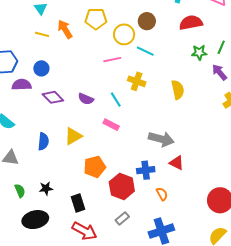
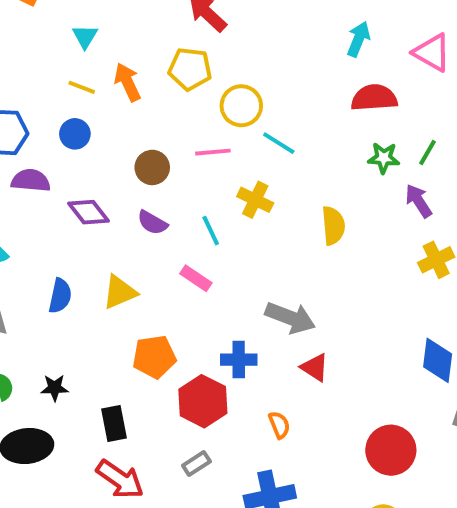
brown circle: (147, 21) -> (152, 167), moved
blue circle: (41, 68) -> (75, 134), moved
blue cross: (146, 170) -> (239, 360), moved

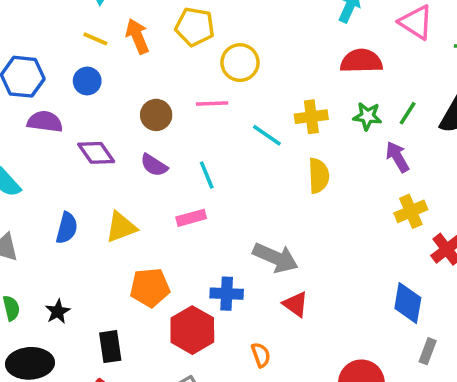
cyan line: (279, 143) -> (267, 135), moved
yellow cross: (255, 200) -> (311, 117), moved, turned -36
pink rectangle: (196, 278) -> (191, 218), turned -52
black star: (55, 388) -> (58, 312), turned -30

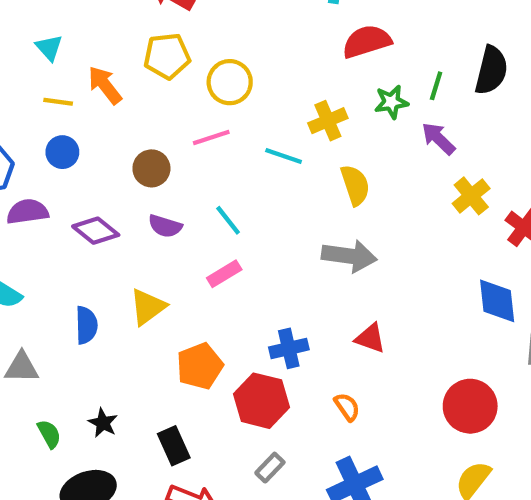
gray arrow: (276, 258) -> (349, 256), moved

